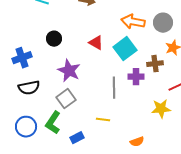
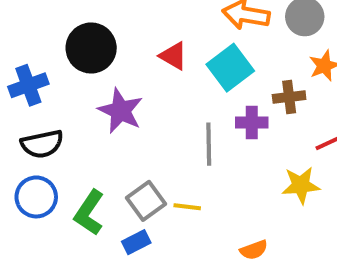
black circle: (54, 39) -> (91, 48), size x1.6
gray square: (66, 99) -> (146, 201), moved
blue circle: (26, 127) -> (36, 197), moved

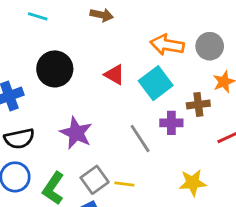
purple star: (120, 111) -> (76, 133), moved
gray line: (209, 144) -> (140, 139), turned -32
yellow star: (301, 185) -> (193, 183), moved

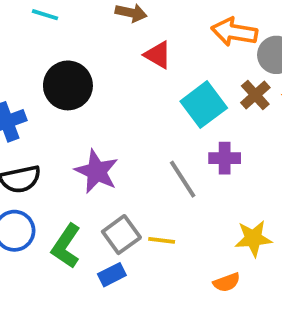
orange arrow: (167, 45) -> (234, 32), moved
red triangle: (114, 75) -> (158, 55), moved
brown cross: (198, 104) -> (255, 95), moved, turned -35

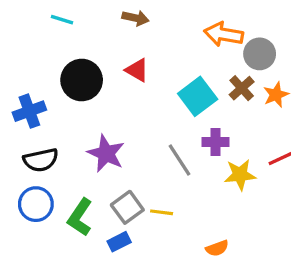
red triangle: (158, 55) -> (137, 70), moved
yellow star: (253, 238) -> (240, 175), moved

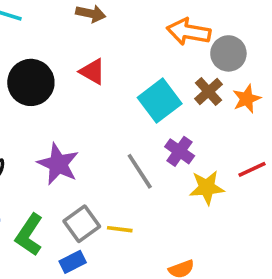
purple cross: (215, 142) -> (180, 151), turned 35

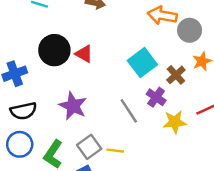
red triangle: (93, 72) -> (84, 54), moved
brown cross: (209, 92) -> (176, 75), moved

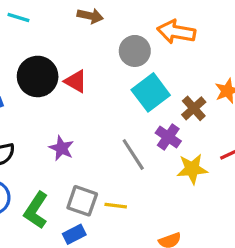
gray circle: (190, 30) -> (135, 51), moved
purple star: (73, 106) -> (61, 148), size x0.7
gray square: (89, 147) -> (82, 201), turned -35

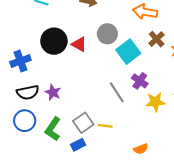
gray circle: (135, 51) -> (107, 34), moved
brown cross: (194, 108) -> (157, 39), moved
purple star: (61, 148) -> (53, 92), moved
gray square: (82, 201) -> (83, 123), turned 36

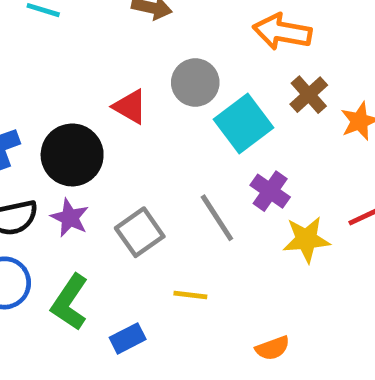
black circle: (54, 41) -> (72, 155), moved
gray square: (83, 123) -> (140, 232), moved

